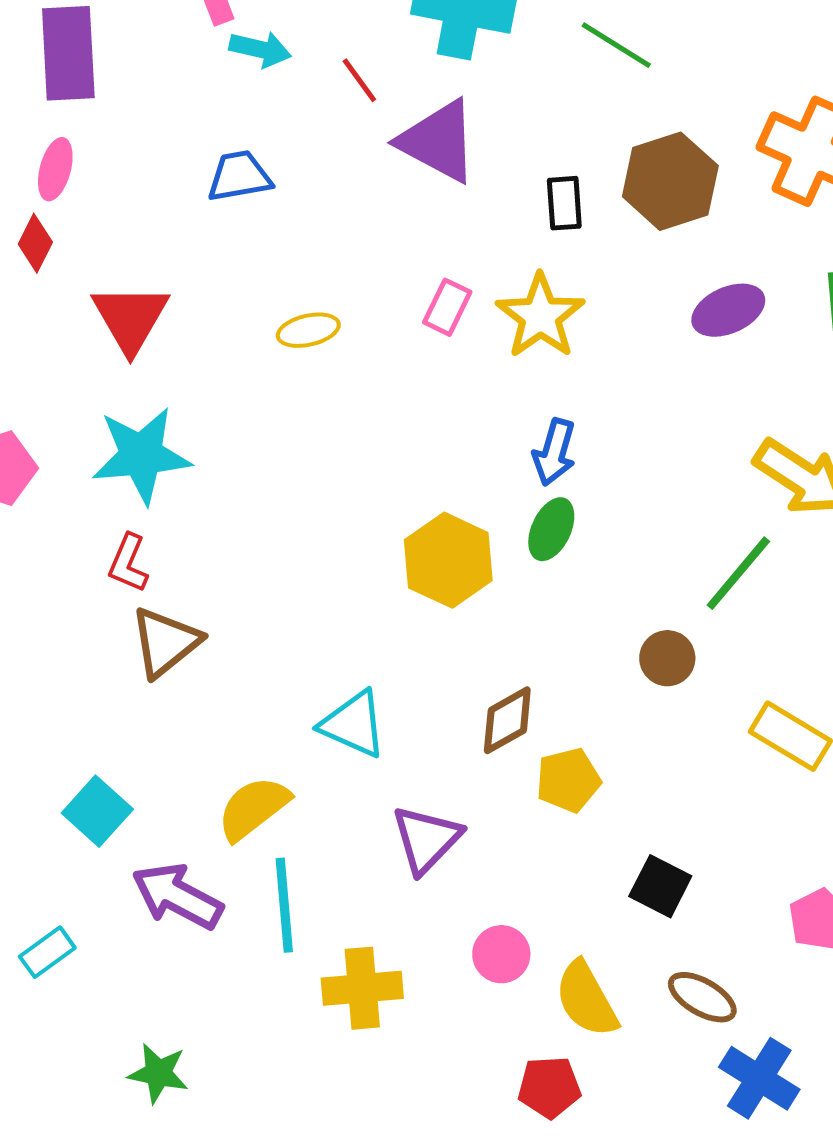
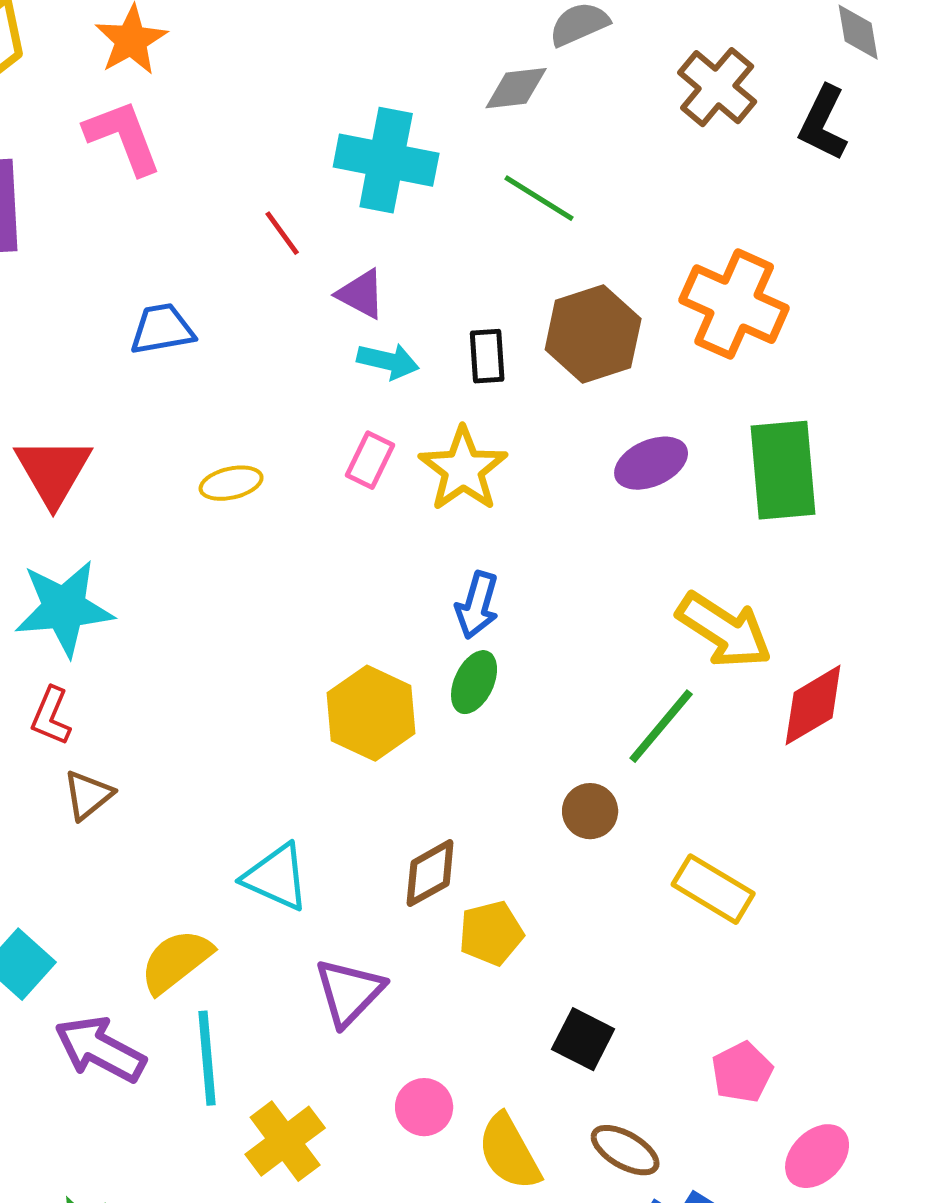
cyan arrow: (260, 49) -> (388, 361), moved
purple triangle: (438, 141) -> (361, 294), size x0.6
brown triangle: (165, 642) -> (88, 795), size x0.7
yellow cross: (362, 988) -> (285, 1141), turned -32

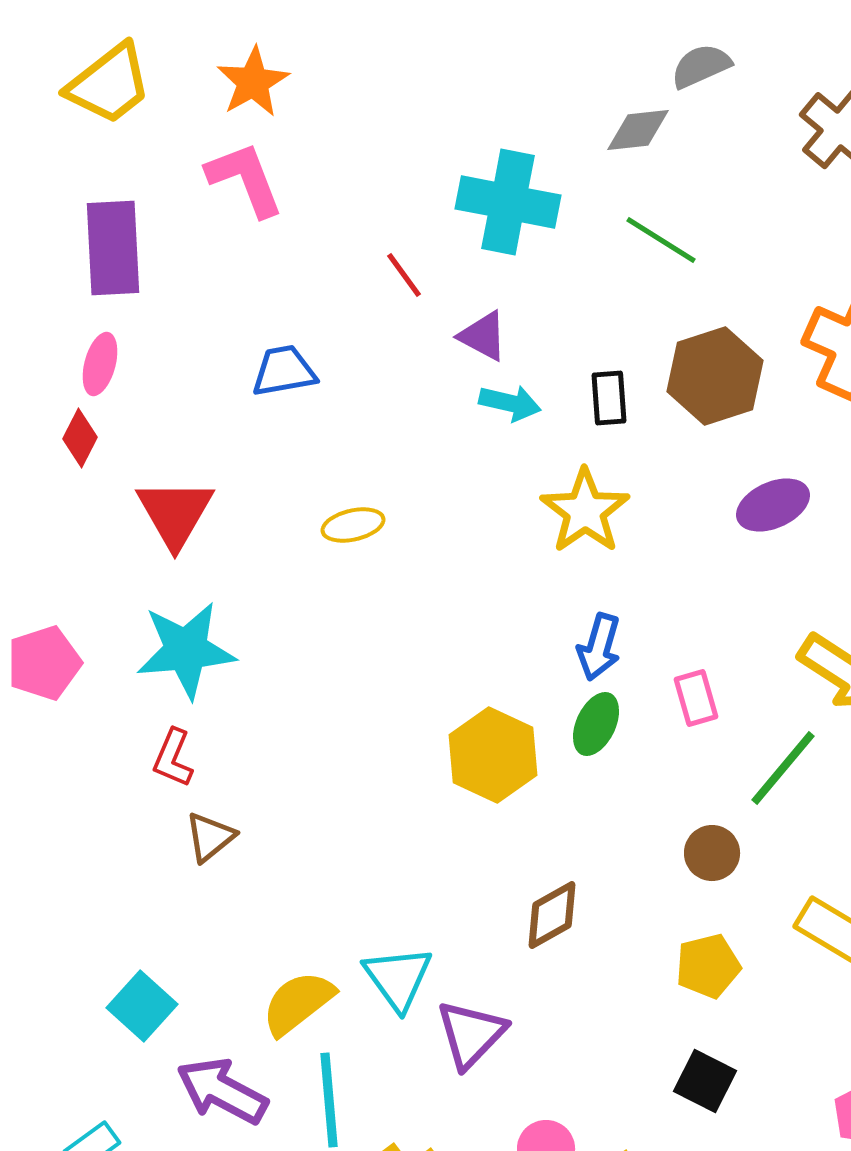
pink rectangle: (370, 460) -> (696, 698), moved, turned -42
cyan triangle: (276, 877) -> (398, 978), moved, turned 30
yellow pentagon: (491, 933) -> (708, 966), moved

